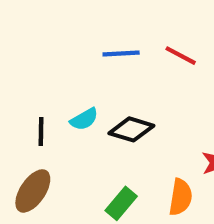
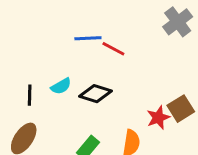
red line: (181, 56) -> (113, 49), moved

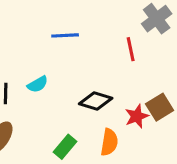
red line: (113, 49) -> (131, 49), moved, turned 50
black diamond: (95, 94) -> (96, 101), moved

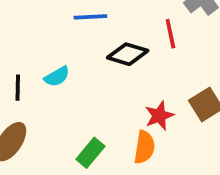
black diamond: (96, 101) -> (128, 54), moved
red star: (137, 116) -> (159, 116), moved

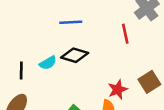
black diamond: (128, 54) -> (75, 55), moved

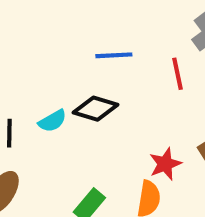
blue line: (71, 22) -> (114, 55), moved

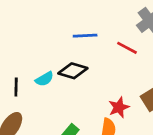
red line: (177, 74) -> (127, 48), turned -50

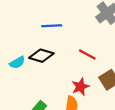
red line: (127, 48) -> (87, 55), moved

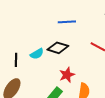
red star: (80, 87) -> (67, 75), moved

